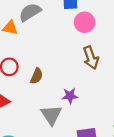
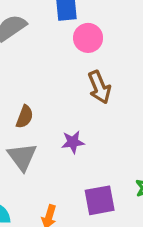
gray triangle: (51, 115) -> (22, 157), moved

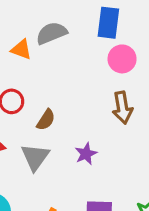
purple star: (73, 142) -> (86, 154), turned -30

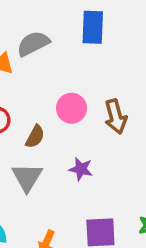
pink circle: (122, 59) -> (71, 108), moved
purple star: (86, 154) -> (81, 169), turned -30

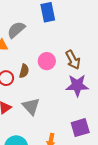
brown semicircle: (35, 137) -> (24, 71), moved
purple star: (81, 169) -> (77, 85), moved, size x1.6

